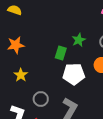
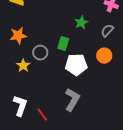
green star: (79, 40) -> (81, 23), moved
gray circle: (41, 99) -> (40, 53), moved

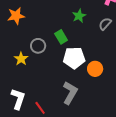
orange star: (18, 36) -> (16, 16), moved
green rectangle: (63, 44) -> (61, 37), turned -48
orange circle: (104, 56) -> (95, 69), moved

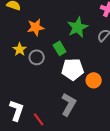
orange star: (16, 16) -> (36, 27), moved
green star: (79, 16) -> (78, 27), size x1.5
yellow star: (21, 59) -> (20, 49), moved

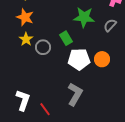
orange star: (36, 27) -> (25, 17), moved, turned 30
green star: (78, 27) -> (84, 17), turned 30
orange circle: (94, 80) -> (102, 59), moved

